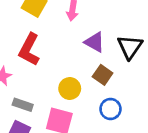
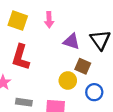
yellow circle: (70, 88) -> (68, 81), moved

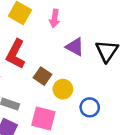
brown square: (83, 66) -> (42, 76), moved

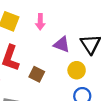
yellow circle: (63, 89) -> (77, 70), moved

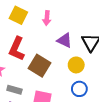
brown square: (37, 74) -> (40, 66), size x1.5

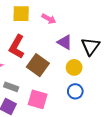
yellow square: (18, 15) -> (21, 14), turned -30
pink arrow: (47, 18) -> (49, 19), turned -72

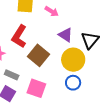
yellow circle: (74, 67) -> (73, 60), size x1.5

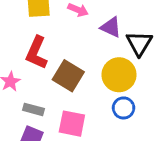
purple triangle: (66, 35) -> (111, 27), moved

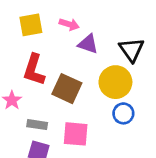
purple triangle: (111, 27) -> (88, 44), moved

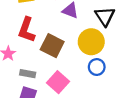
pink square: (76, 134) -> (58, 82), turned 35

